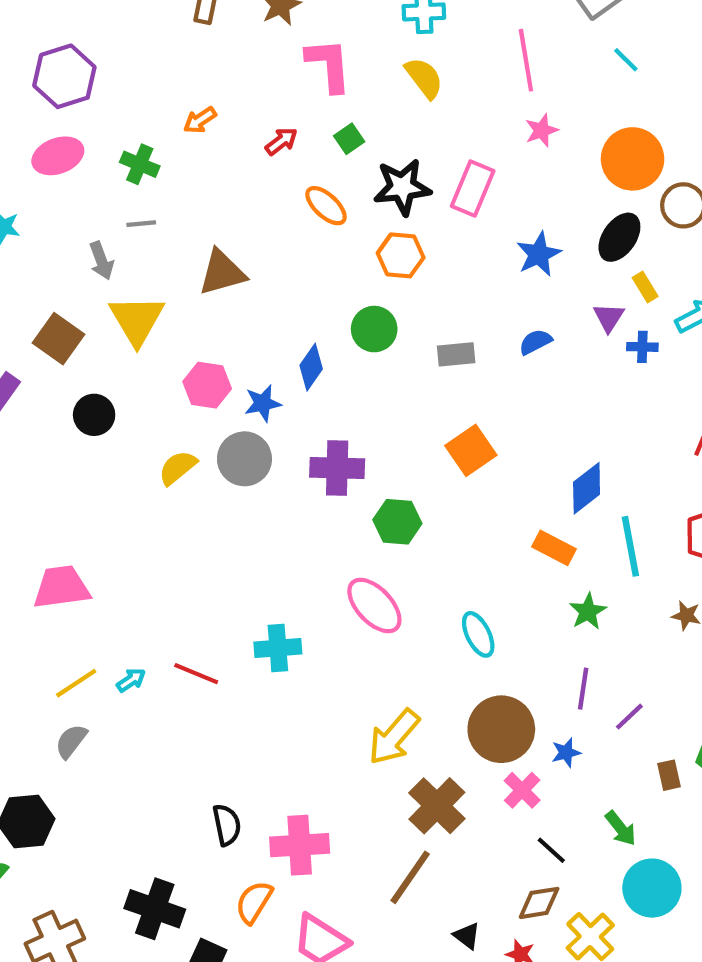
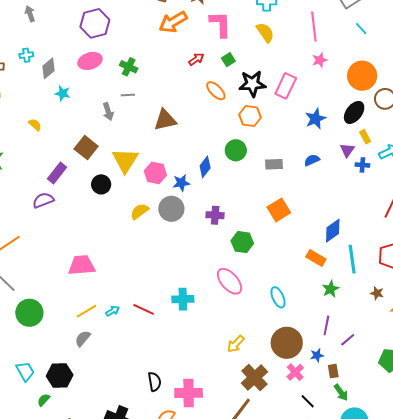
orange arrow: (200, 120) -> (173, 22), moved, size x1.8
yellow triangle: (137, 320) -> (125, 160), moved
purple cross: (337, 468) -> (215, 215), size x0.7
yellow arrow: (394, 737) -> (236, 344), size x0.7
brown rectangle: (669, 775) -> (333, 371), moved

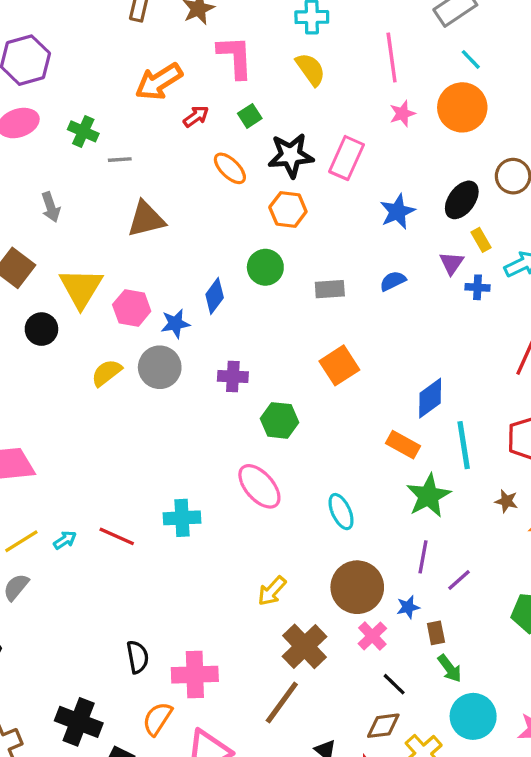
orange arrow: (173, 22) -> (159, 82), moved
orange circle: (362, 76) -> (462, 107), moved
gray line: (128, 95) -> (120, 160), moved
green star: (330, 289) -> (428, 496), size x1.5

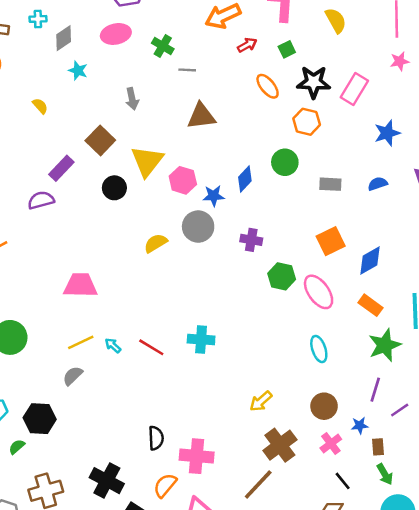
yellow semicircle: (106, 373) -> (156, 243), moved
blue diamond: (430, 398) -> (370, 261), moved
pink ellipse: (259, 486) -> (319, 292), moved
cyan arrow: (65, 540) -> (113, 345), turned -112
brown circle: (357, 587) -> (324, 406), size x0.7

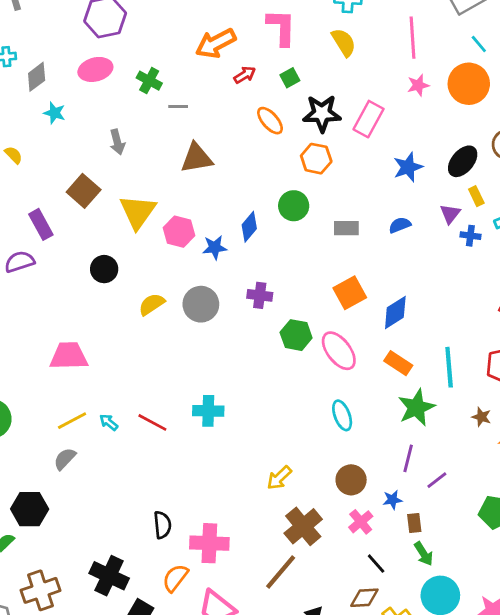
purple rectangle: (61, 168) -> (41, 224), turned -70
black circle: (114, 188) -> (104, 269), moved
gray circle: (198, 227) -> (201, 304), moved

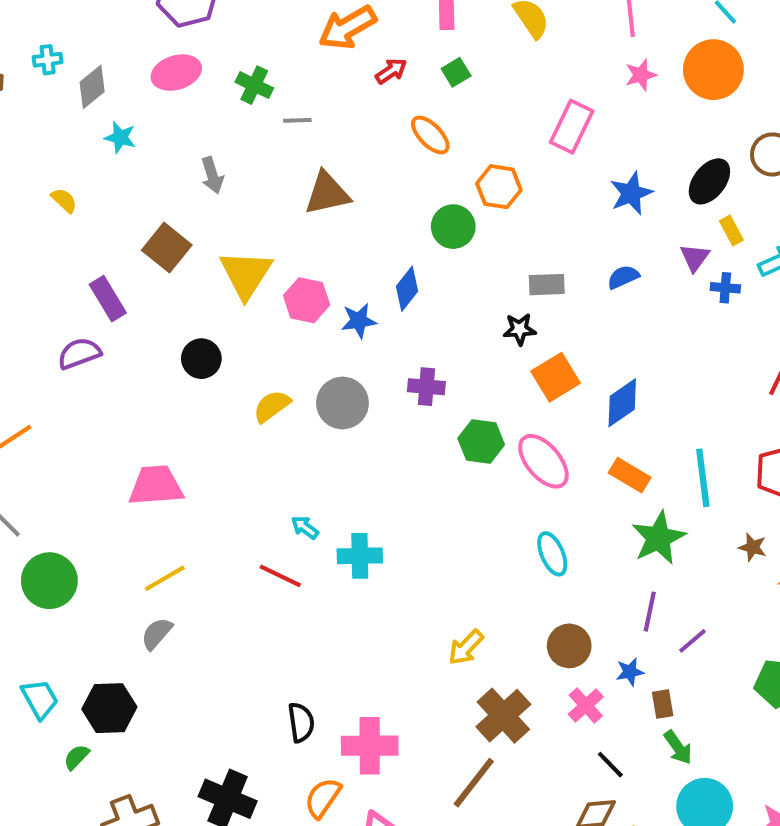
black star: (322, 113) -> (520, 329), moved, size x0.6
green circle: (294, 206) -> (453, 227), moved
cyan arrow: (109, 422) -> (305, 527), moved

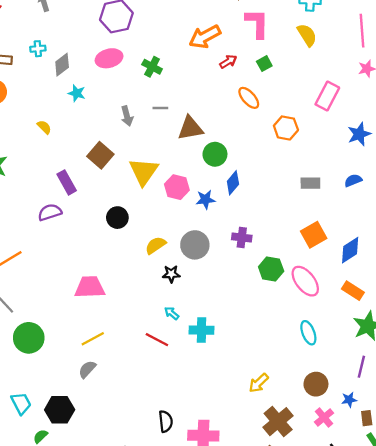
gray line: (297, 120) -> (160, 108), moved
green circle: (453, 227) -> (215, 154), moved
black star: (520, 329) -> (171, 274), moved

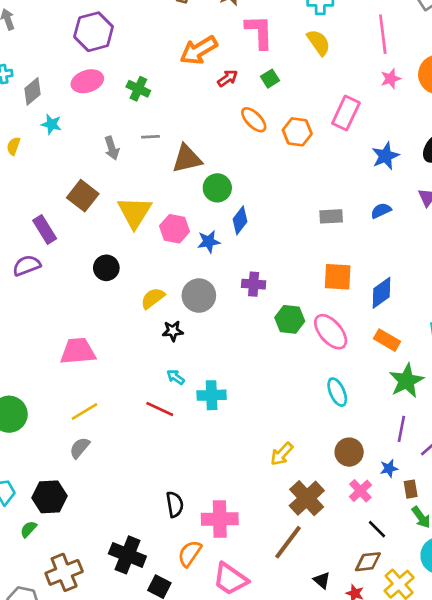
yellow semicircle: (44, 127) -> (13, 146), moved, turned -112
orange hexagon: (286, 128) -> (297, 132), moved
orange square: (314, 235) -> (338, 277), turned 35

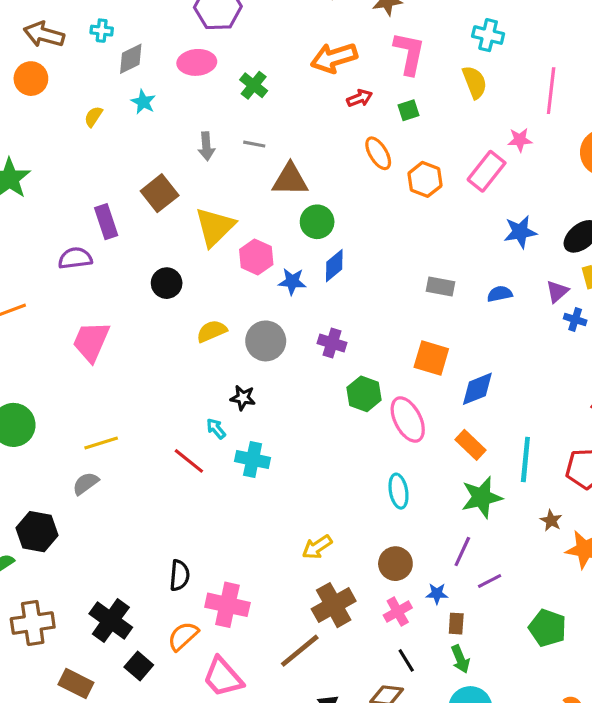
pink star: (391, 79) -> (520, 140), moved
black star: (173, 331) -> (243, 398), moved
pink trapezoid: (78, 351) -> (91, 341), moved, turned -75

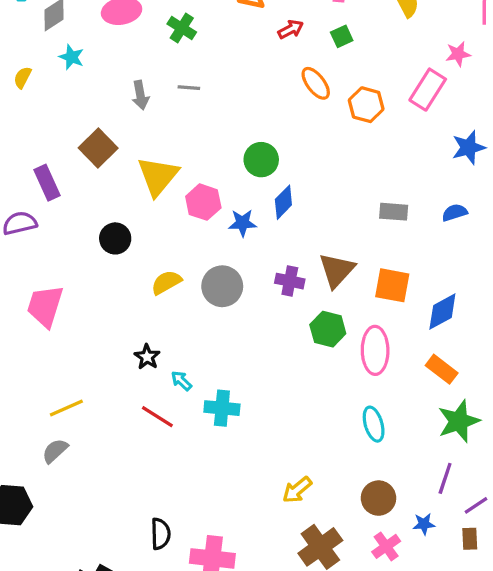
brown triangle: (290, 180) -> (337, 270), moved, turned -42
black star: (243, 398) -> (147, 357), moved, turned 30
pink ellipse: (408, 420) -> (375, 350), turned 33
brown rectangle: (456, 624) -> (470, 539), moved

